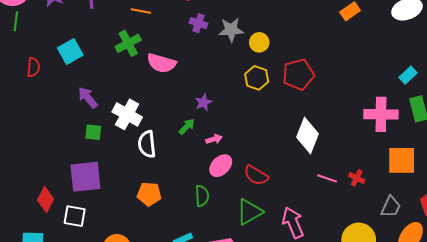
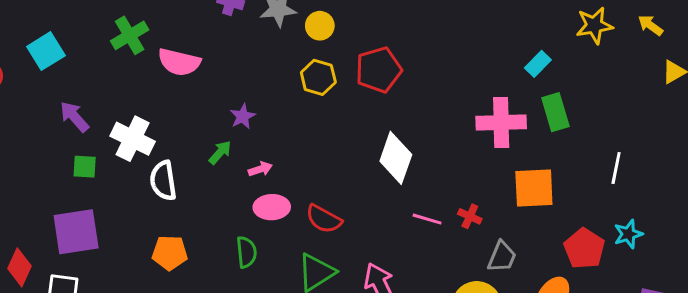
pink ellipse: (221, 166) -> (272, 207), turned 45
gray trapezoid: (391, 207) -> (502, 257), moved

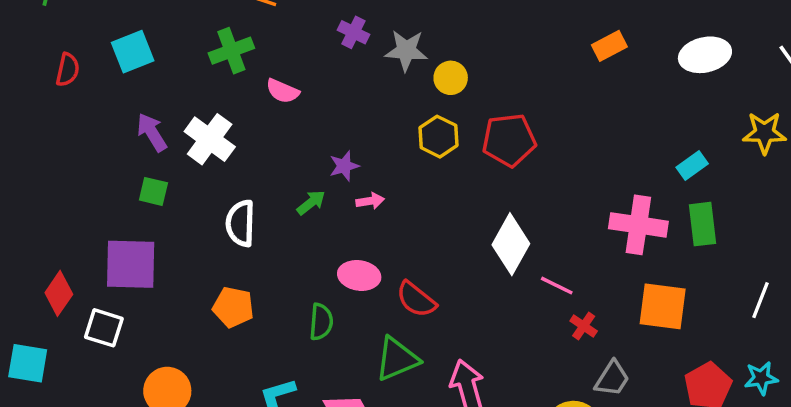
pink semicircle: (179, 62) -> (283, 91), size x0.7
white cross: (133, 139) -> (210, 139), moved
pink arrow: (260, 169) -> (370, 201), moved
pink line: (427, 219) -> (557, 286), moved

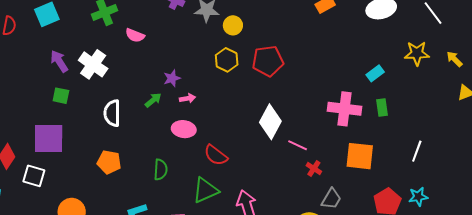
green rectangle: (702, 224) -> (382, 107), size x0.7
pink ellipse: (359, 275) -> (184, 129), moved

